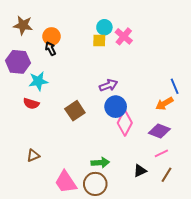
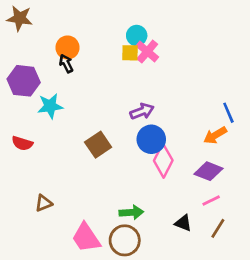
brown star: (23, 25) -> (20, 18), moved
pink cross: (124, 36) -> (147, 52), moved
red semicircle: (31, 104) -> (22, 143), moved
black triangle: (140, 171) -> (183, 223), turned 48

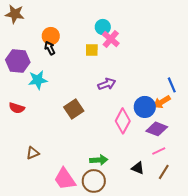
yellow square: (130, 53) -> (92, 50), moved
blue circle: (151, 139) -> (145, 107), moved

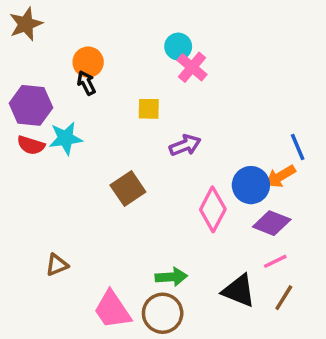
brown star: (15, 14) -> (26, 24), turned -30
yellow square: (92, 50) -> (149, 109), moved
red semicircle: (17, 108) -> (31, 145), moved
black triangle: (138, 168) -> (239, 291), size x1.5

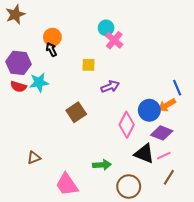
black triangle: (239, 291) -> (144, 154), moved
brown circle: (163, 313) -> (129, 187), moved

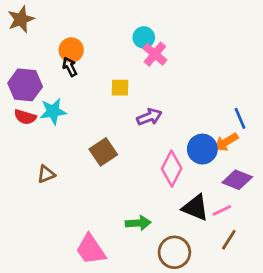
purple diamond: (162, 133) -> (237, 180), moved
brown triangle: (34, 158) -> (46, 174), moved

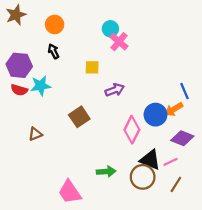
orange circle: (71, 50) -> (55, 24), moved
brown circle: (174, 252) -> (143, 177), moved

